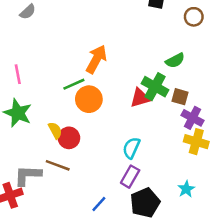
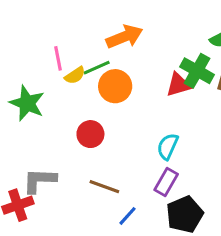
orange arrow: (96, 59) -> (124, 37), turned 40
pink line: (18, 74) -> (58, 58), moved
yellow semicircle: (55, 130) -> (75, 75), moved, turned 84
brown line: (58, 165) -> (104, 187), moved

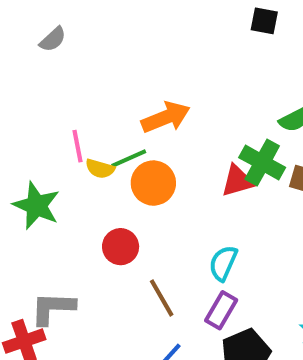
yellow semicircle: (75, 75) -> (100, 169), turned 50
brown line: (104, 187) -> (162, 298), moved, turned 40

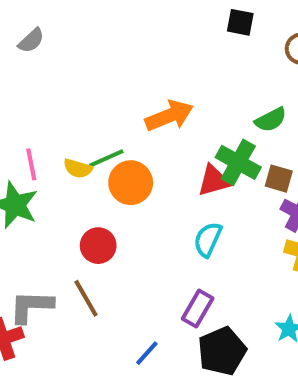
orange arrow: (166, 117) -> (169, 116), moved
pink line: (77, 146) -> (31, 164), moved
cyan semicircle: (223, 263) -> (208, 239), moved
brown line: (162, 298) -> (86, 298), moved

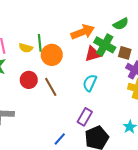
orange arrow: (169, 116) -> (83, 32), moved
green line: (106, 158) -> (40, 43), turned -72
red circle: (98, 246) -> (29, 80), moved
brown line: (86, 298) -> (51, 87), moved

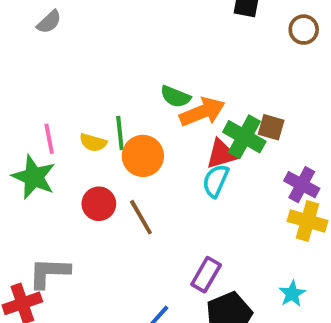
green semicircle: (121, 24) -> (175, 97), moved, turned 49
brown square: (125, 53) -> (271, 127), moved
cyan semicircle: (90, 83) -> (216, 181), moved

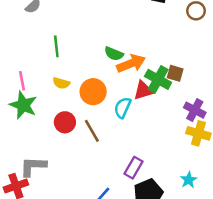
green line: (120, 133) -> (56, 46), moved
pink line: (49, 139) -> (22, 81), moved
cyan semicircle: (216, 181) -> (122, 108), moved

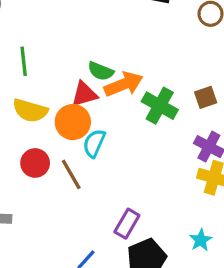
brown square: (175, 73) -> (206, 97), moved, turned -35
yellow semicircle: (61, 83) -> (30, 111), size x1.5
red triangle: (143, 90) -> (84, 94), moved
cyan semicircle: (122, 108) -> (94, 143), moved

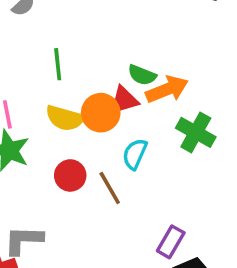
green cross: (160, 106) -> (196, 132), moved
orange circle: (73, 122) -> (101, 113), moved

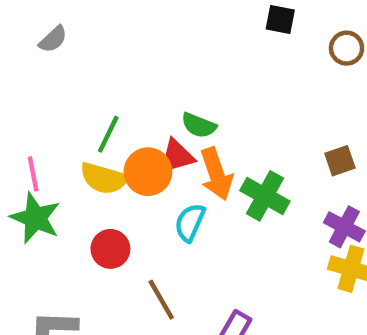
green line: (58, 64) -> (108, 134), moved, turned 32
orange arrow: (167, 89) -> (216, 174), moved, turned 93
brown line: (110, 188) -> (161, 300), moved

